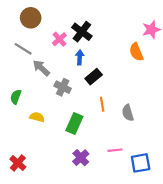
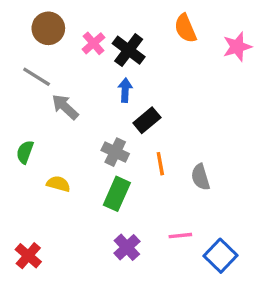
pink cross: (59, 39) -> (93, 43), moved
orange semicircle: (136, 52) -> (185, 28), moved
gray cross: (63, 87) -> (115, 152), moved
blue square: (141, 163) -> (221, 256), turned -36

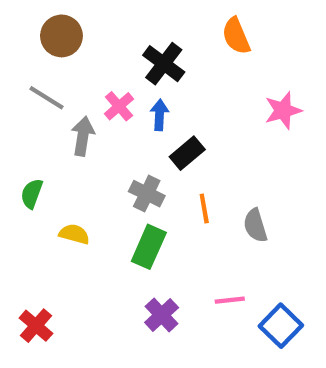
pink cross: (93, 43) -> (119, 106), moved
pink star: (237, 47) -> (283, 111), moved
gray arrow: (65, 107) -> (83, 136), turned 56

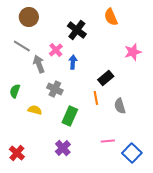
blue arrow: (159, 115) -> (73, 62), moved
gray arrow: (83, 136) -> (39, 64), turned -30
black rectangle: (187, 153) -> (106, 78), moved
gray cross: (147, 194) -> (55, 89), moved
purple cross: (162, 315) -> (63, 148), moved

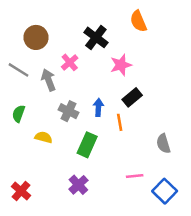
brown circle: (29, 17) -> (36, 37), moved
gray line: (22, 46) -> (19, 70), moved
pink star: (133, 52) -> (121, 65), moved
blue arrow: (73, 62) -> (98, 107), moved
gray semicircle: (120, 106) -> (163, 144), moved

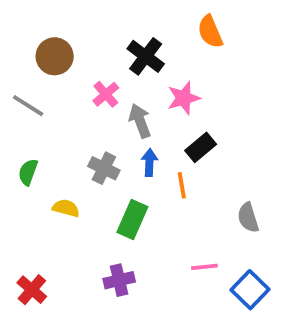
gray arrow: (48, 80) -> (140, 121), moved
purple cross: (78, 185) -> (119, 280), turned 30

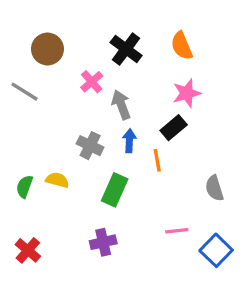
orange semicircle: (210, 32) -> (182, 46), moved
pink star: (184, 98) -> (187, 93), moved
green semicircle: (28, 172) -> (25, 187), moved

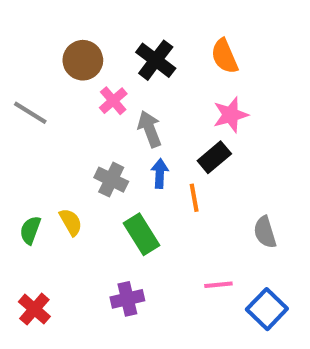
brown circle: (47, 49) -> (83, 60), moved
yellow semicircle: (57, 180) -> (71, 222), turned 45
green rectangle: (115, 190) -> (142, 234), turned -56

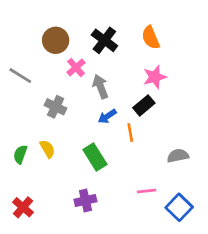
blue arrow: (160, 173) -> (107, 116), turned -126
gray cross: (111, 180) -> (56, 107), moved
gray semicircle: (265, 232) -> (178, 156), turned 95

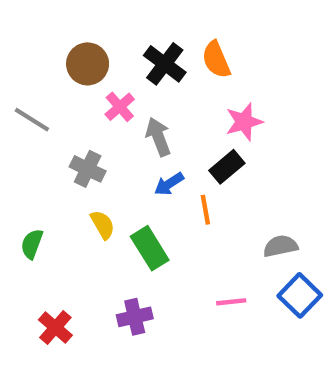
orange semicircle: (151, 38) -> (216, 60), moved
yellow semicircle: (47, 149) -> (103, 225), moved
red cross: (23, 207) -> (55, 328), moved
blue square: (179, 207) -> (300, 295), moved

